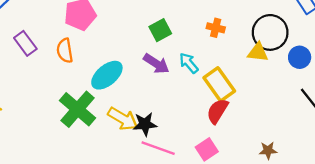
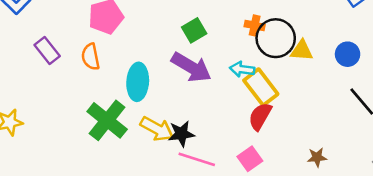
black circle: (270, 32) -> (276, 38), moved
cyan arrow: (189, 63) -> (242, 69), moved, turned -40
purple arrow: (156, 64) -> (191, 67), size x1.4
cyan ellipse: (107, 75) -> (138, 82), turned -44

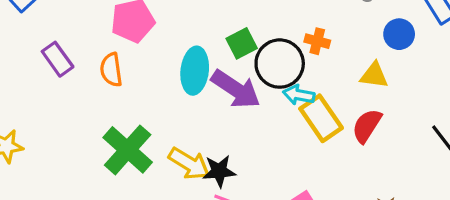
black circle: (276, 38) -> (280, 64), moved
blue circle: (348, 54) -> (399, 34), moved
cyan ellipse: (138, 82) -> (195, 71), moved
red semicircle: (260, 116) -> (367, 126), moved

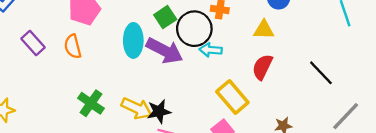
yellow rectangle: (321, 118) -> (232, 97), moved
green cross: (128, 150) -> (91, 103), size x0.7

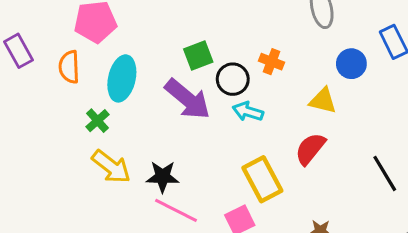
black circle: (194, 29) -> (233, 79), size x0.7
cyan ellipse: (133, 40) -> (122, 78), moved
green cross: (91, 103) -> (97, 121), moved, size x0.7
yellow arrow: (137, 108) -> (111, 167), moved

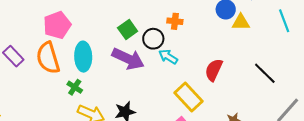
orange semicircle: (69, 67) -> (48, 58), size x1.5
yellow triangle: (323, 101) -> (241, 22), moved
cyan arrow: (248, 112) -> (168, 57), turned 30

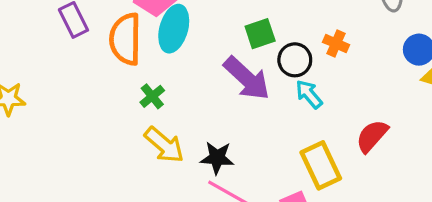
cyan ellipse: (83, 57) -> (174, 29), moved

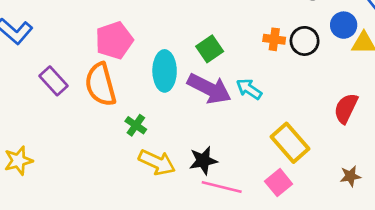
cyan ellipse: (174, 29) -> (165, 71), moved
black circle: (295, 60) -> (305, 41), moved
cyan arrow: (309, 94) -> (249, 89), moved
red semicircle: (372, 136) -> (346, 108), moved

